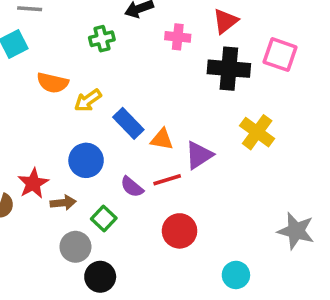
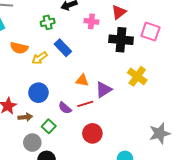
blue rectangle: (128, 123) -> (63, 48), moved
gray star: (296, 231) -> (160, 133), turned -30

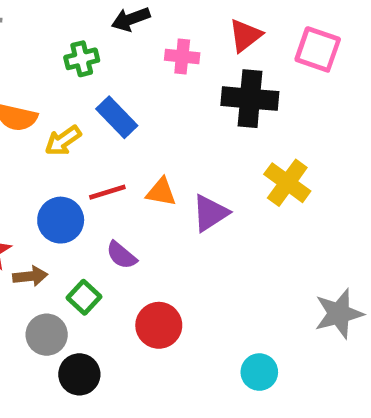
pink square: (150, 32) -> (318, 49), moved
red line: (85, 104) -> (107, 192), moved
red circle: (92, 133) -> (159, 325), moved

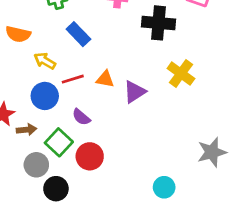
yellow arrow: (63, 141) -> (45, 61), moved, turned 65
green square: (84, 297) -> (59, 142), size x1.4
red circle: (159, 325) -> (90, 156), moved

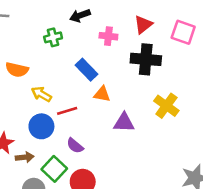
blue rectangle: (78, 34) -> (87, 70), moved
orange triangle: (105, 79) -> (102, 94), moved
purple triangle: (135, 92) -> (124, 122), turned 35

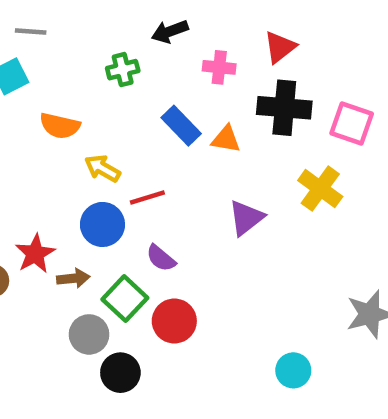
pink square: (183, 32) -> (352, 123), moved
orange triangle: (102, 94) -> (226, 139), moved
purple triangle: (124, 122) -> (246, 218), turned -40

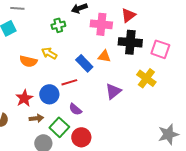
pink cross: (219, 67) -> (101, 24), size x1.5
orange semicircle: (60, 126) -> (28, 61), moved
blue rectangle: (181, 126) -> (84, 63), moved
yellow arrow: (102, 168) -> (49, 53), moved
red star: (35, 254) -> (24, 98), moved

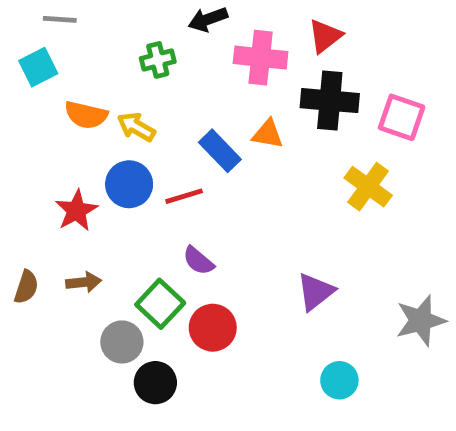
orange semicircle: (28, 61) -> (86, 115), moved
purple triangle: (113, 91) -> (316, 292), moved
blue circle: (49, 94) -> (129, 184), moved
red star: (24, 98) -> (76, 211), moved
brown arrow: (36, 118) -> (84, 282), moved

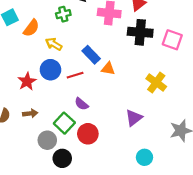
orange semicircle: (86, 115) -> (31, 28), moved, turned -66
orange triangle: (268, 134) -> (108, 69), moved
yellow cross: (368, 187) -> (156, 83), moved

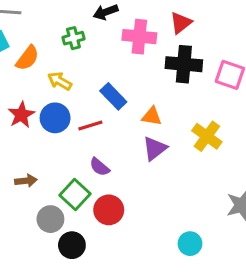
orange triangle: (108, 69) -> (152, 116), moved
red star: (27, 81) -> (21, 115), moved
purple triangle: (134, 118) -> (155, 149), moved

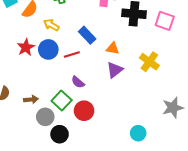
brown arrow: (26, 181) -> (31, 99), moved

